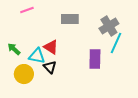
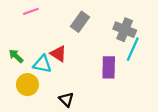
gray rectangle: (70, 19) -> (80, 22), turned -54
gray cross: (109, 26) -> (125, 30), turned -36
black triangle: (50, 67) -> (66, 99), moved

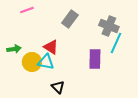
green arrow: (16, 56) -> (14, 49), turned 128
cyan triangle: (42, 64) -> (46, 62), moved
yellow circle: (27, 85) -> (32, 62), moved

